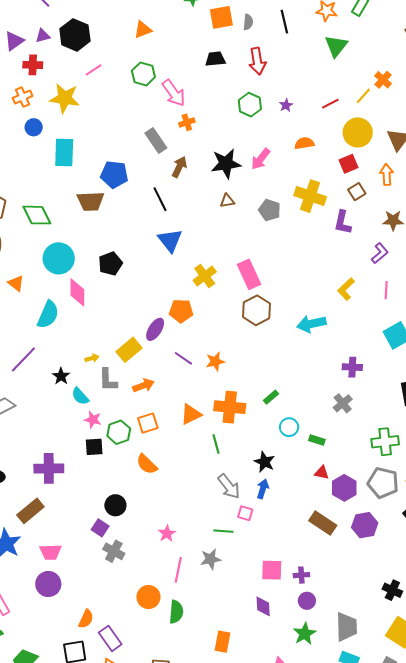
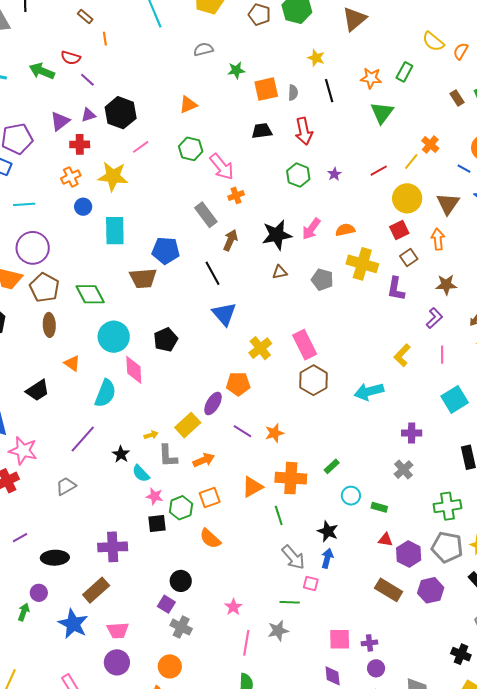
orange semicircle: (304, 143) -> (345, 230), moved
orange circle: (148, 597) -> (170, 666), moved

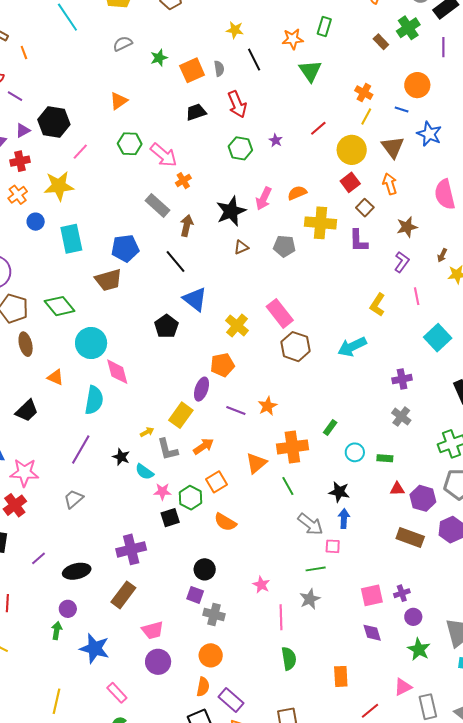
yellow line: (411, 162) -> (366, 117), moved
black pentagon: (166, 340) -> (166, 326), moved
blue star: (73, 624) -> (95, 648), moved

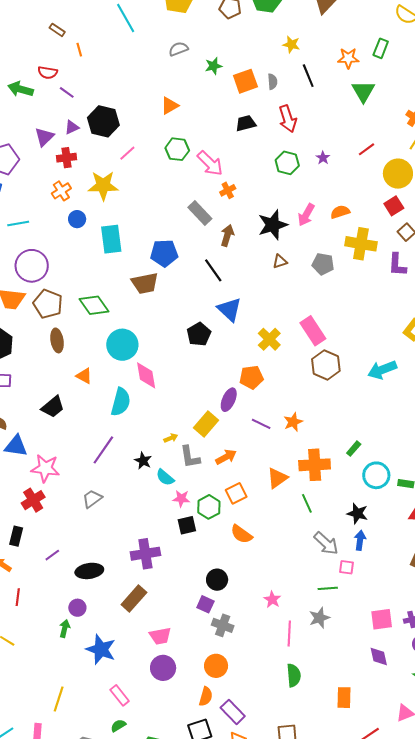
cyan circle: (355, 452) -> (376, 475), size x1.4

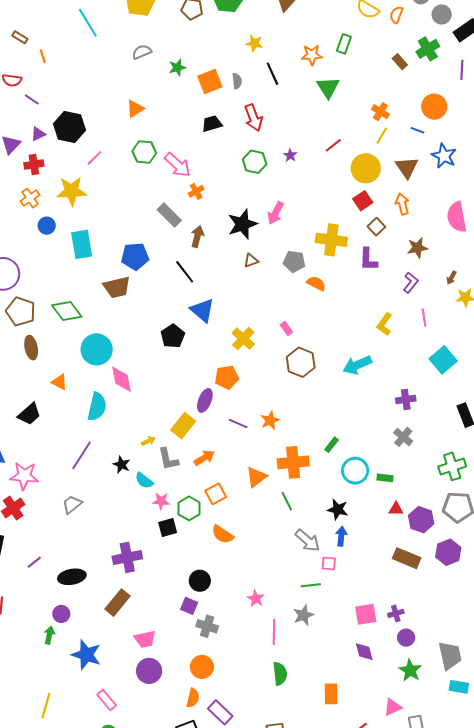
orange semicircle: (340, 212) -> (316, 283), moved, turned 48
pink rectangle: (313, 331) -> (286, 328), size x0.5

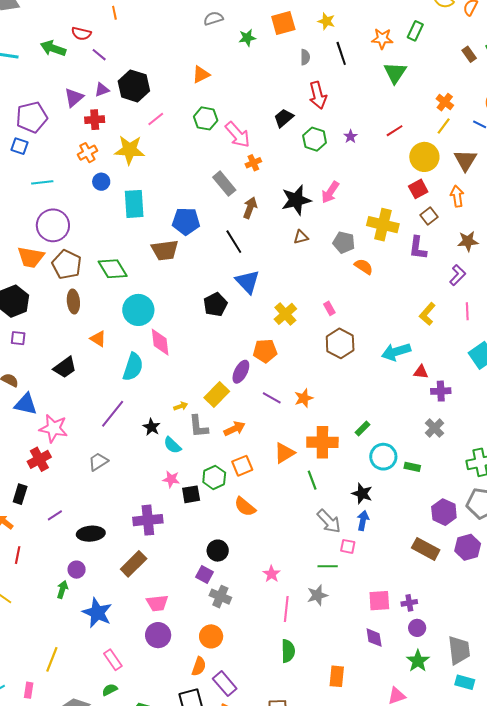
orange square: (210, 82) -> (283, 23), moved
black trapezoid: (212, 124) -> (284, 118), moved, turned -30
pink star: (161, 501) -> (171, 479), moved
red triangle: (396, 509) -> (421, 372), moved

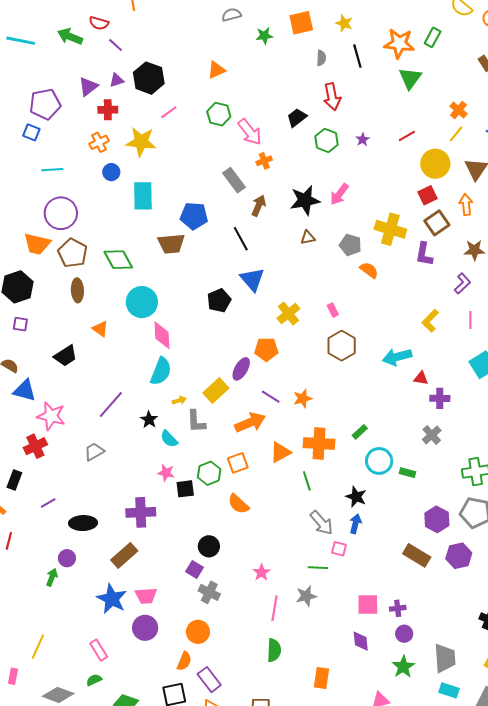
orange star: (382, 39) -> (399, 43), size x1.4
brown square: (429, 216) -> (437, 223), size x1.4
cyan semicircle: (133, 367) -> (161, 371), moved
orange arrow: (235, 429) -> (250, 422), moved, size x1.4
blue star: (97, 613) -> (112, 599), moved

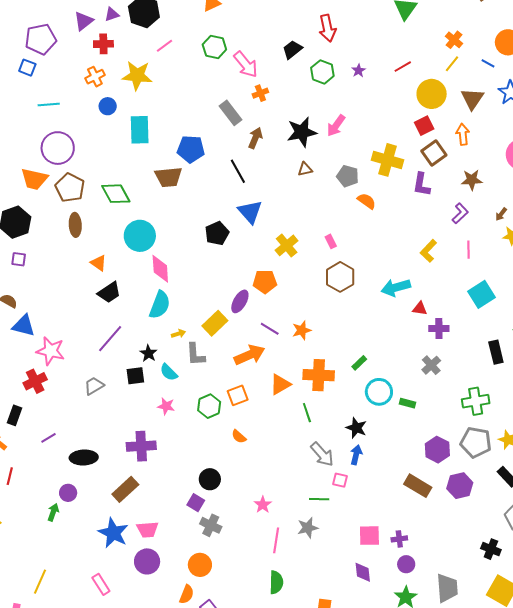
black trapezoid: (66, 356) -> (109, 292), moved
black square: (185, 489) -> (135, 376), moved
orange semicircle: (238, 504) -> (239, 437), size x0.7

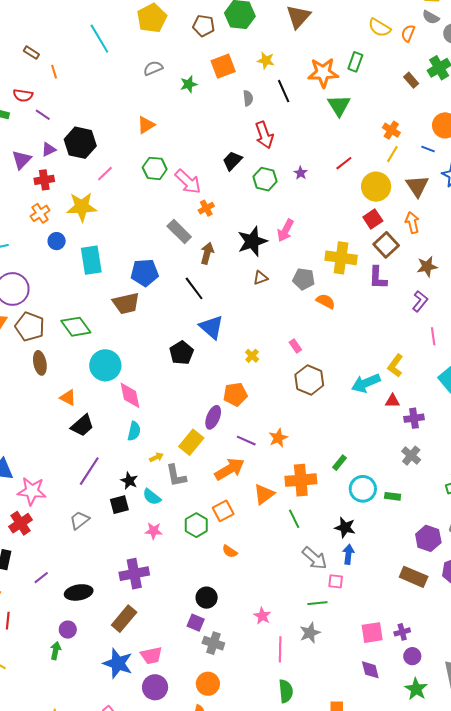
yellow cross: (287, 245) -> (252, 356), size x0.6
yellow L-shape: (428, 251) -> (395, 366), moved
cyan semicircle: (160, 305) -> (134, 431), size x0.7

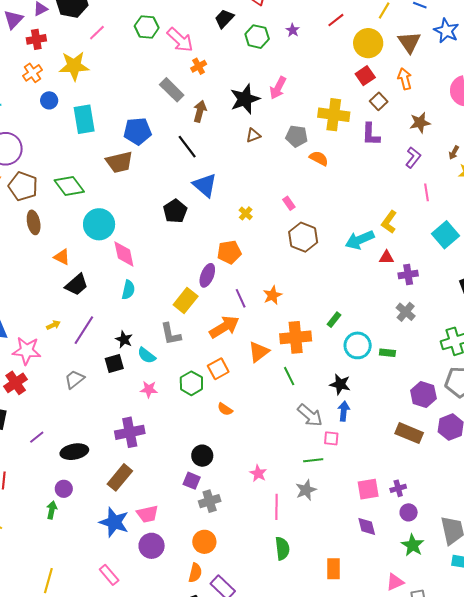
brown square: (386, 245) -> (379, 101), size x0.7
purple line: (246, 441) -> (241, 298), turned 42
yellow arrow: (156, 457) -> (53, 325), moved
gray cross: (213, 643) -> (210, 501), turned -35

